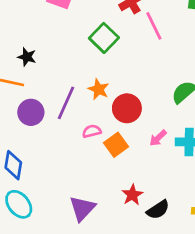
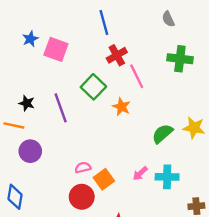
orange star: (98, 89) -> (121, 107), moved
purple line: (66, 103) -> (61, 108), moved, turned -44
red circle: (127, 108) -> (82, 197), moved

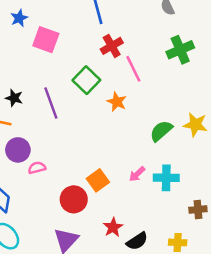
blue star: (30, 39) -> (19, 18), moved
green cross: (180, 59) -> (180, 50), turned -30
pink semicircle: (83, 168) -> (37, 168), moved

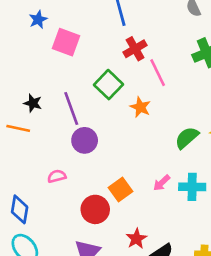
purple circle: (18, 150) -> (85, 140), moved

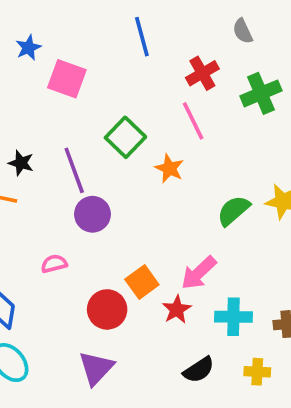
red cross: (135, 49) -> (202, 73), moved
pink arrow: (162, 183) -> (199, 273), size x1.5
cyan cross: (192, 187) -> (233, 317), moved
red star: (136, 239) -> (177, 309), moved

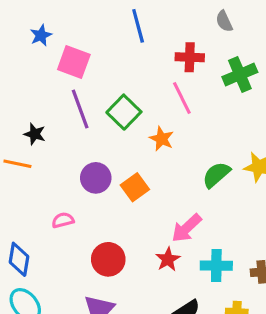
red cross: (202, 73) -> (190, 57), turned 32
purple line: (74, 170) -> (80, 109), moved
orange square: (142, 282) -> (135, 187), moved

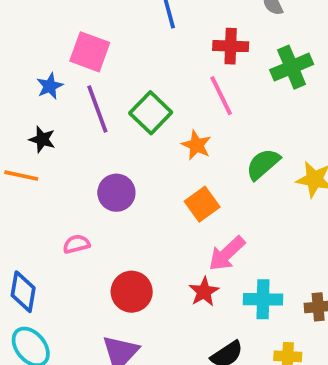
blue star: (41, 35) -> (50, 86), moved
green semicircle: (216, 175) -> (263, 164), moved
orange square: (135, 187) -> (202, 204), moved

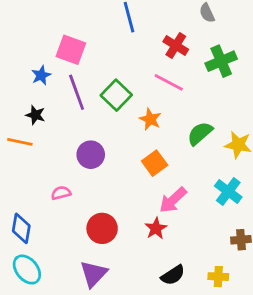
red cross: (231, 46) -> (176, 46), turned 30
pink line: (221, 96) -> (169, 82), turned -36
cyan cross: (263, 299) -> (228, 192), moved, turned 36

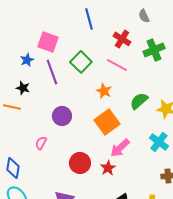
green square: (116, 95) -> (81, 62), moved
orange square: (155, 163) -> (107, 122), size x1.4
pink semicircle: (61, 193) -> (41, 143), turned -48
red circle: (102, 228) -> (80, 163), moved

